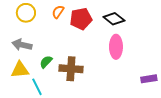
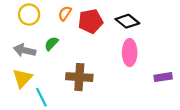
green semicircle: (46, 62) -> (51, 44), moved
yellow triangle: (20, 70) -> (22, 78), turned -42
purple rectangle: (149, 79) -> (163, 77), moved

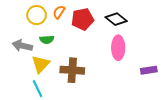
yellow circle: (29, 15) -> (37, 15), moved
green semicircle: (51, 44) -> (47, 40), turned -136
yellow triangle: (22, 78) -> (41, 64), moved

